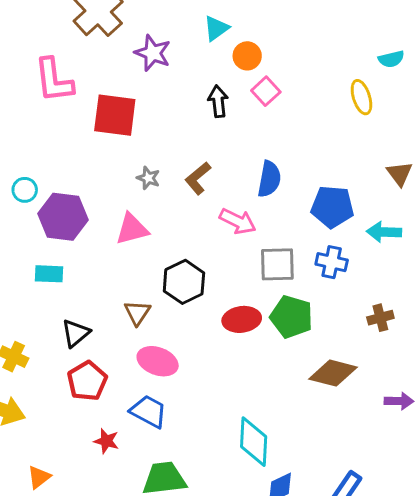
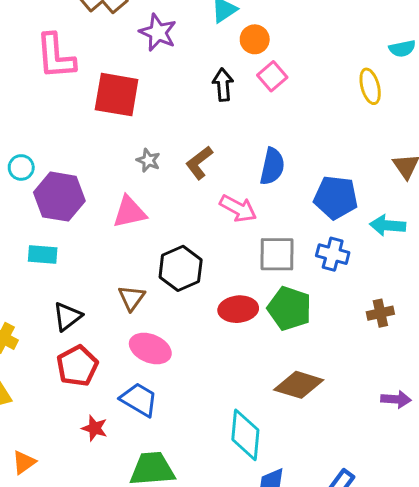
brown diamond: (333, 373) -> (299, 385), moved

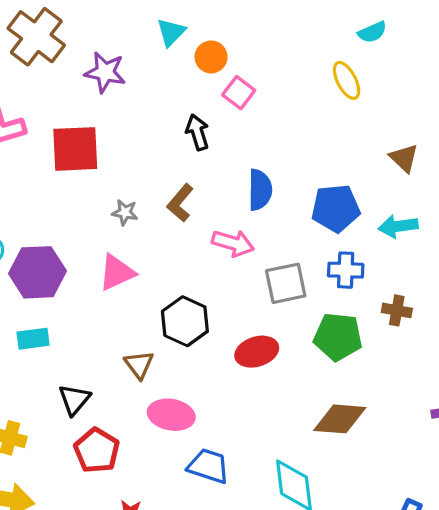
black arrow: (223, 85) -> (197, 132), moved
green pentagon: (289, 308) -> (338, 337), moved
brown cross: (380, 313) -> (397, 310), moved, turned 35
blue trapezoid: (139, 400) -> (208, 466), moved

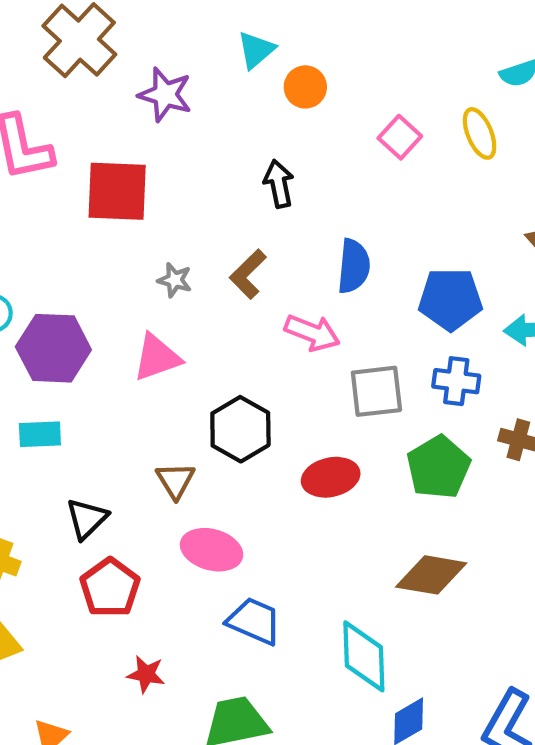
pink square: (239, 93) -> (400, 137), moved
green pentagon: (338, 337) -> (438, 467), turned 30

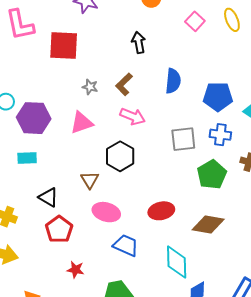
pink arrow: (312, 333) -> (133, 116), moved
red ellipse: (331, 477) -> (161, 211), moved
black triangle: (87, 519) -> (48, 197), turned -45

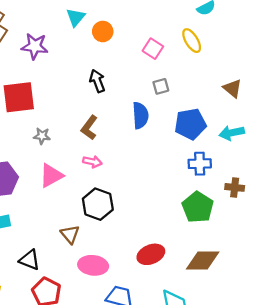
gray star: (90, 87) -> (42, 136), moved
pink arrow: (133, 116) -> (92, 162), moved, size x0.7
gray square: (183, 139) -> (161, 86), moved, size x0.6

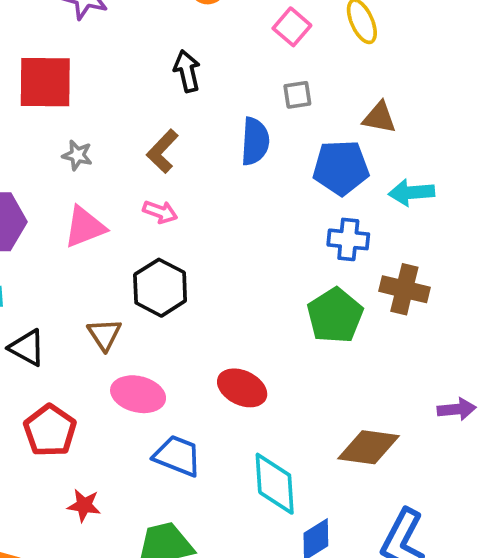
brown triangle: (232, 88) -> (379, 118), moved, turned -36
brown cross: (235, 187) -> (404, 289), size x1.4
red ellipse: (151, 254) -> (242, 388), turned 40
black triangle: (30, 260) -> (27, 348), moved
brown diamond: (203, 260) -> (369, 447), moved

